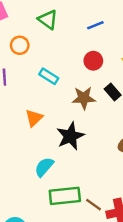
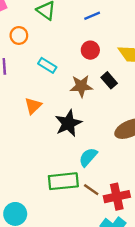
cyan semicircle: (44, 167) -> (88, 157), moved

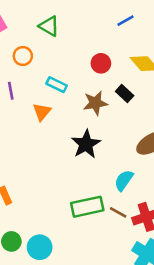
blue line: (92, 16) -> (126, 21), moved
orange triangle: (33, 106) -> (42, 112), moved
cyan semicircle: (88, 157) -> (124, 180), moved

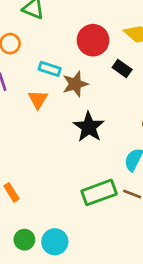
red circle: (101, 63) -> (93, 40), size x1.5
brown star: (95, 103) -> (75, 84), moved

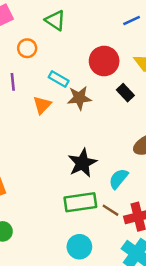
black star: (89, 127) -> (82, 163), moved
cyan circle: (55, 242) -> (79, 247), moved

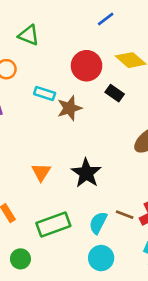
orange triangle: (42, 105) -> (41, 172), moved
cyan semicircle: (118, 179) -> (98, 223), moved
green rectangle: (80, 202) -> (53, 225), moved

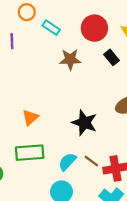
cyan rectangle: (45, 94) -> (51, 28), moved
orange triangle: (41, 172) -> (30, 117), moved
black star: (86, 173) -> (84, 123), moved, turned -30

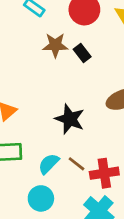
black rectangle: (111, 57) -> (82, 53), moved

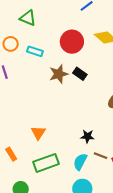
black star: (70, 119) -> (87, 136), moved, size x0.6

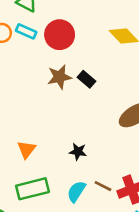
red circle: (72, 42) -> (60, 35), moved
cyan rectangle: (35, 51) -> (26, 31), moved
black star: (87, 136) -> (78, 152), moved

